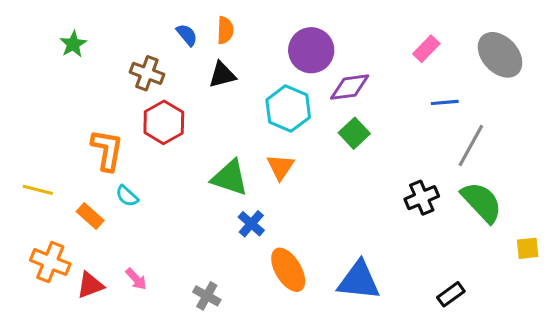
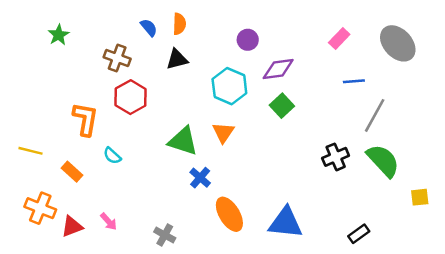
purple circle: (311, 50) -> (248, 40), size x0.6
cyan semicircle: (127, 196) -> (112, 156), moved

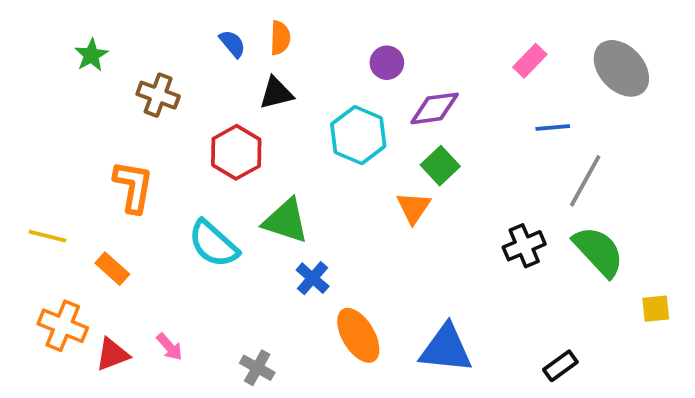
brown cross: (117, 58) -> (158, 95), moved
red hexagon: (131, 97) -> (236, 152), moved
orange triangle: (223, 132) -> (414, 208), moved
cyan semicircle: (112, 156) -> (213, 244), moved, size x1.8

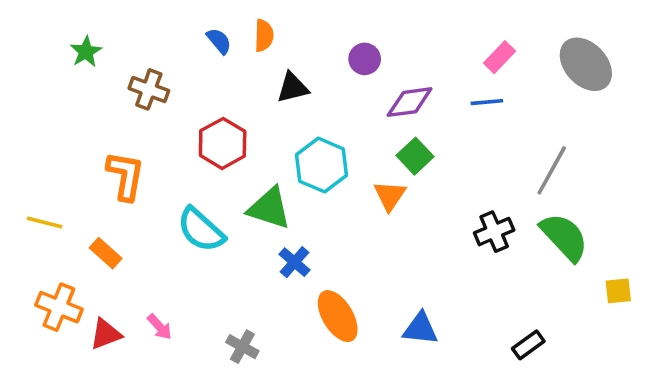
black triangle: (276, 93) -> (293, 88), moved
blue line: (553, 127) -> (487, 102), moved
cyan hexagon: (358, 135) -> (321, 165), moved
blue triangle: (446, 349) -> (420, 329), size x0.7

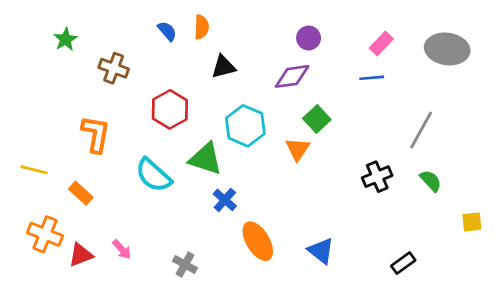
purple circle: (365, 59) -> (309, 38), moved
gray ellipse: (586, 64) -> (447, 49), turned -39
purple diamond: (410, 102) -> (292, 76), moved
green semicircle: (564, 237) -> (431, 181), size x0.6
blue triangle: (420, 329) -> (321, 251), turned 32

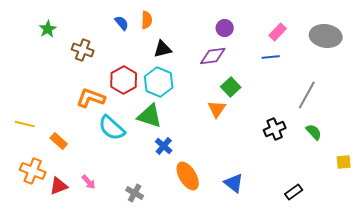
cyan hexagon: (245, 126) -> (159, 82), moved
orange L-shape: (96, 134) -> (91, 98), moved, turned -80

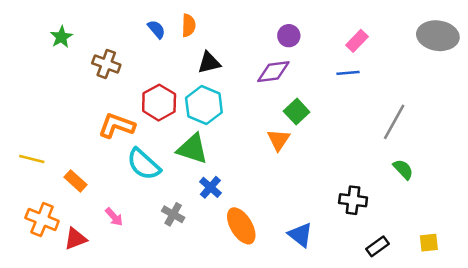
gray ellipse: (326, 36) -> (438, 36), moved
black cross: (275, 129) -> (353, 200), moved, turned 30
yellow square: (344, 162) -> (429, 243), moved
pink arrow: (89, 182) -> (114, 217), moved
gray cross: (135, 193) -> (173, 214), moved

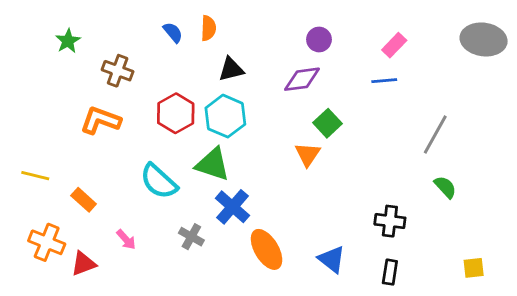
orange L-shape: (117, 126) -> (101, 120), moved
blue cross: (210, 187) -> (232, 207), size x1.4
black rectangle: (377, 246) -> (390, 272), moved, turned -45

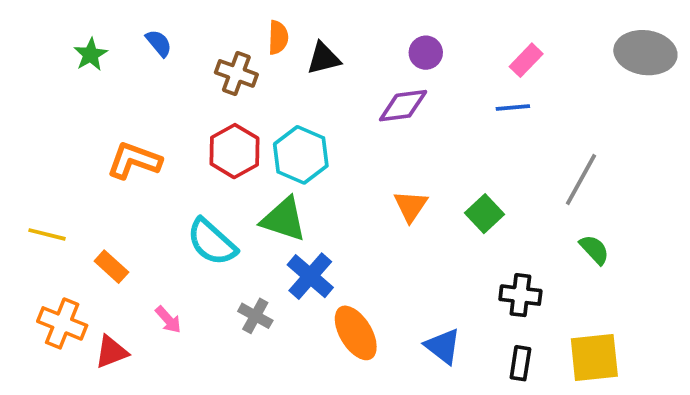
blue semicircle: (173, 32) -> (159, 43), moved
black triangle: (231, 69) -> (324, 58), moved
brown cross: (118, 71) -> (236, 73), moved
green square: (328, 123) -> (484, 214), moved
yellow square: (474, 268) -> (594, 358), moved, size x1.8

